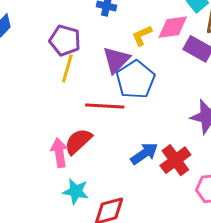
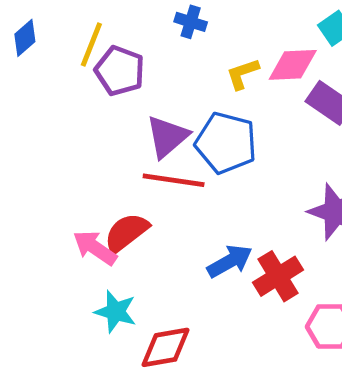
purple triangle: (116, 60) -> (167, 137), moved
yellow line: (67, 68) -> (91, 45), moved
blue pentagon: (135, 80) -> (226, 143), turned -30
pink arrow: (59, 153) -> (95, 248), turned -52

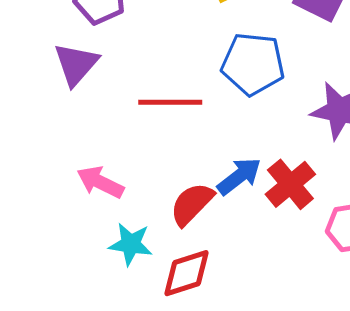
purple triangle: (167, 137) -> (76, 64), moved
blue pentagon: (226, 143) -> (253, 64), moved
red semicircle: (126, 233) -> (192, 204), moved

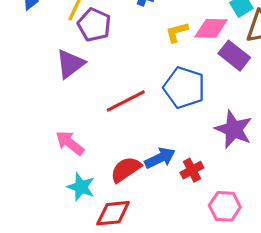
red line: (170, 102) -> (126, 101), turned -39
red cross: (290, 184) -> (192, 170), size x0.7

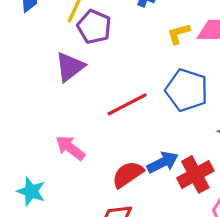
red cross: (192, 170) -> (195, 174), size x1.5
cyan star: (81, 187) -> (31, 191), moved

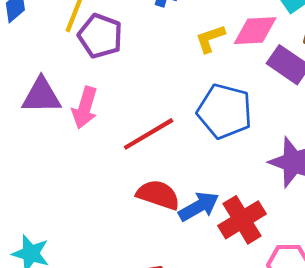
purple triangle: (70, 67) -> (41, 96), moved, turned 40
pink arrow: (70, 148) -> (85, 108), moved, turned -108
red semicircle: (128, 174) -> (158, 195), moved, turned 56

